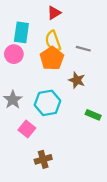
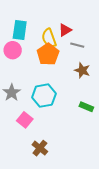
red triangle: (54, 13) -> (65, 30), moved
brown star: (77, 80) -> (82, 70), moved
brown cross: (43, 159) -> (40, 148), turned -35

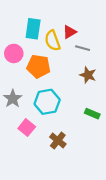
cyan rectangle: (20, 30) -> (33, 29), moved
orange pentagon: (48, 54) -> (38, 66), moved, turned -30
brown cross: (40, 148) -> (58, 140), moved

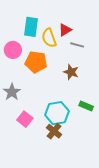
brown star: (88, 75) -> (71, 72), moved
cyan hexagon: (47, 102) -> (57, 113), moved

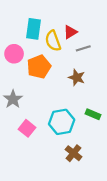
gray line: (77, 45) -> (83, 48), turned -32
orange pentagon: (36, 62) -> (39, 67), turned -30
brown cross: (54, 131) -> (73, 153), moved

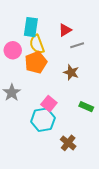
yellow semicircle: (53, 41) -> (37, 44), moved
cyan hexagon: (62, 122) -> (43, 120), moved
pink square: (27, 128) -> (49, 104), moved

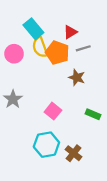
cyan rectangle: (31, 27) -> (33, 29), turned -48
orange pentagon: (36, 62) -> (57, 53), moved, turned -30
cyan hexagon: (43, 120) -> (46, 145), moved

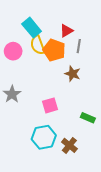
gray line: (83, 48) -> (79, 46), turned -64
pink square: (53, 111) -> (50, 105), turned 35
green rectangle: (93, 114) -> (88, 118), moved

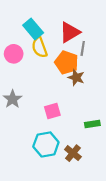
red triangle: (66, 31) -> (70, 32), size x1.5
orange pentagon: (54, 50) -> (66, 62), moved
green rectangle: (88, 118) -> (92, 124), turned -32

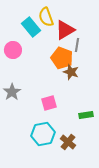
yellow semicircle: (40, 47) -> (46, 17), moved

